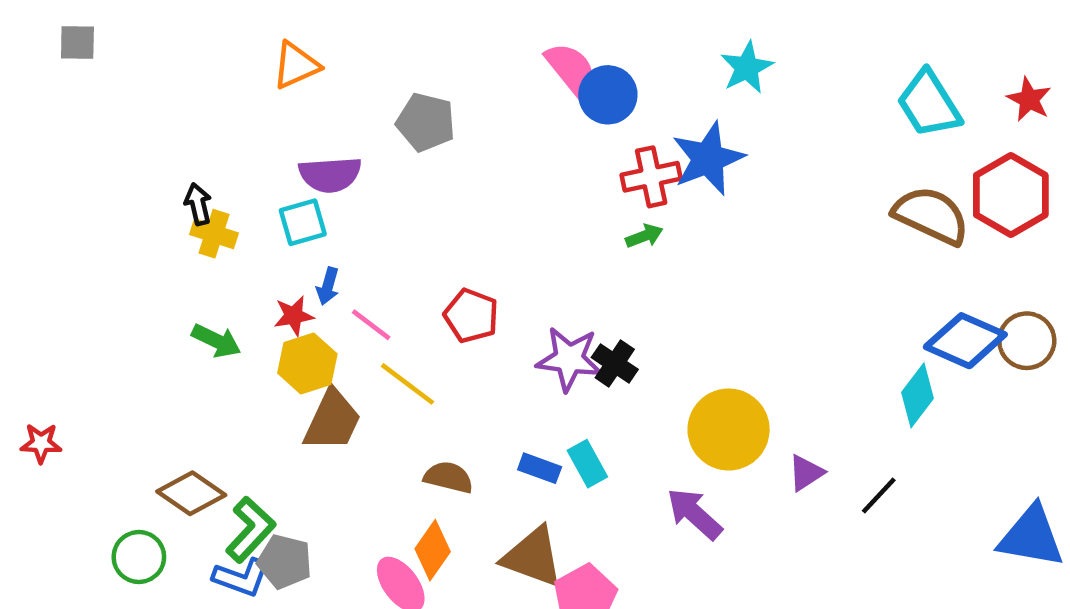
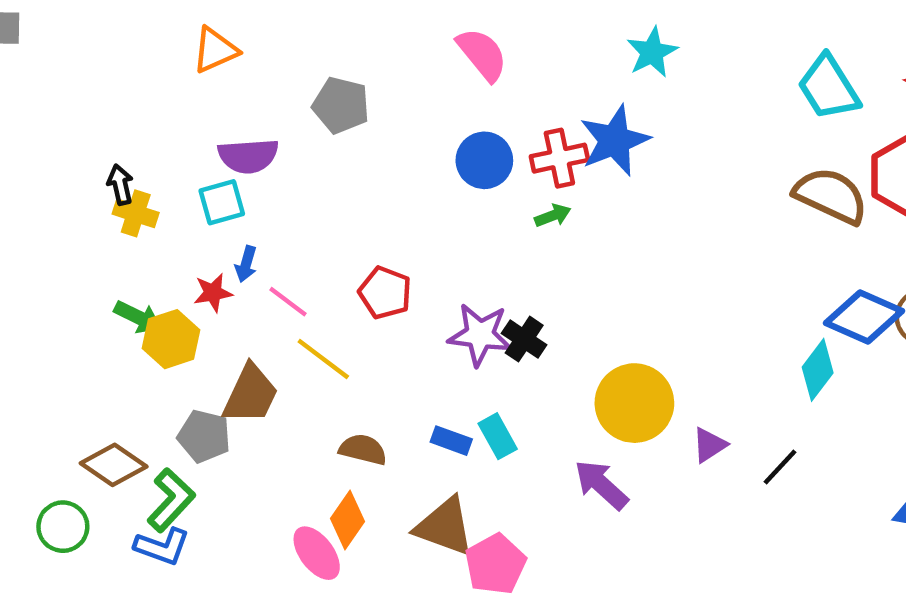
blue circle: (608, 95) -> (484, 160), moved
yellow hexagon: (307, 363) -> (171, 339), moved
gray pentagon: (285, 562) -> (204, 436), moved

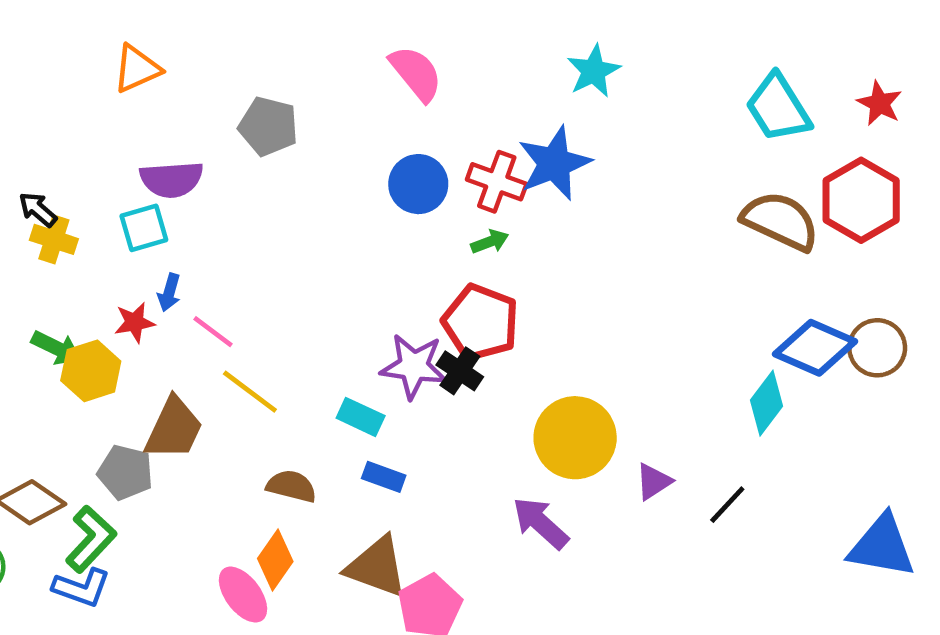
red cross: (559, 158) -> (497, 182), turned 32
black arrow: (120, 185) -> (38, 209), turned -36
red pentagon: (385, 293) -> (481, 322), moved, size x1.4
cyan rectangle: (498, 436) -> (361, 417), moved, turned -36

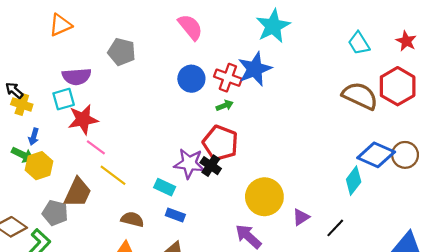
cyan star: (594, 71) -> (273, 26), size x1.4
cyan trapezoid: (778, 108) -> (359, 43), size x0.7
blue arrow: (169, 292) -> (34, 137), moved
red star: (135, 322) -> (83, 119), moved, size x1.6

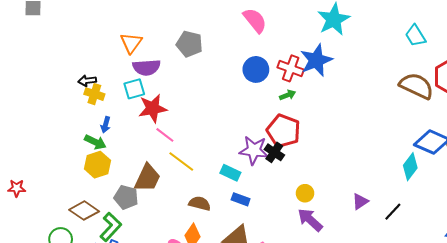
orange triangle: (60, 25) -> (131, 43), moved, turned -30
black arrow: (14, 90) -> (87, 81), turned -48
yellow hexagon: (39, 166) -> (97, 165), moved
yellow circle: (264, 197) -> (305, 193), moved, size x0.5

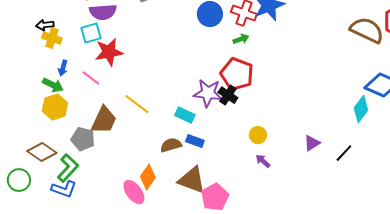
pink line: (165, 135) -> (91, 78), moved
brown semicircle: (200, 203) -> (171, 145), moved, turned -30
purple arrow: (310, 220) -> (263, 161), size x0.6

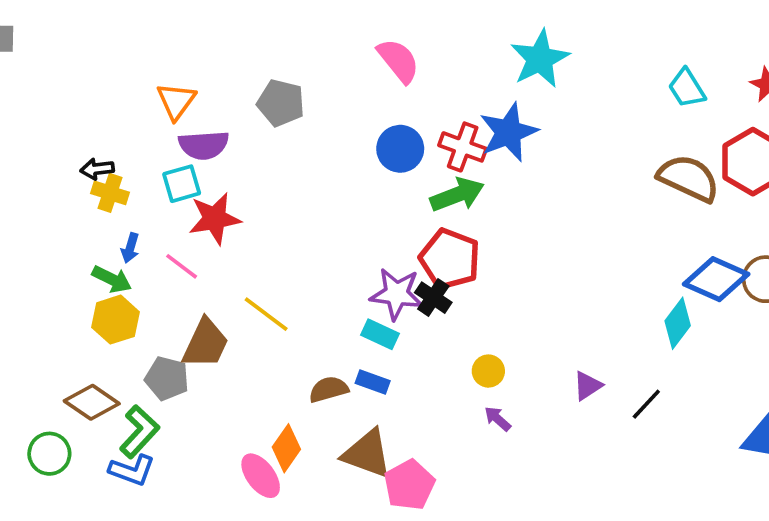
green arrow: (241, 39) -> (457, 195), size x1.8
cyan rectangle: (185, 115) -> (380, 334), moved

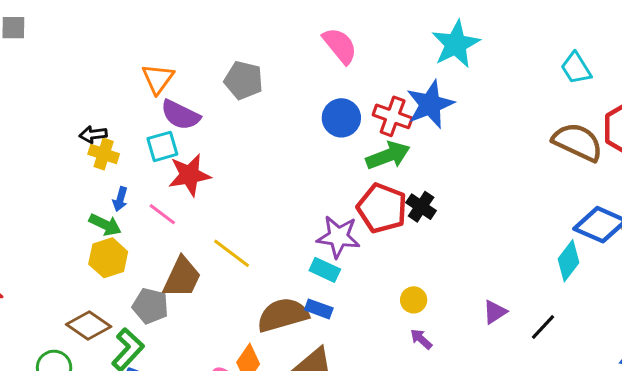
purple semicircle: (204, 145) -> (180, 115), turned 30
black cross: (433, 298) -> (421, 207), moved
brown semicircle: (329, 389) -> (283, 315), size x1.6

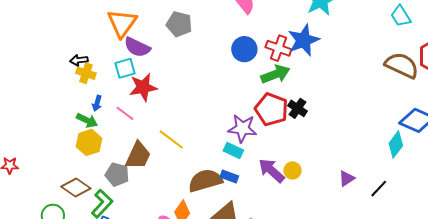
orange triangle: (158, 79) -> (122, 23), size x1.4
purple arrow: (421, 339) -> (271, 170), moved, size x1.8

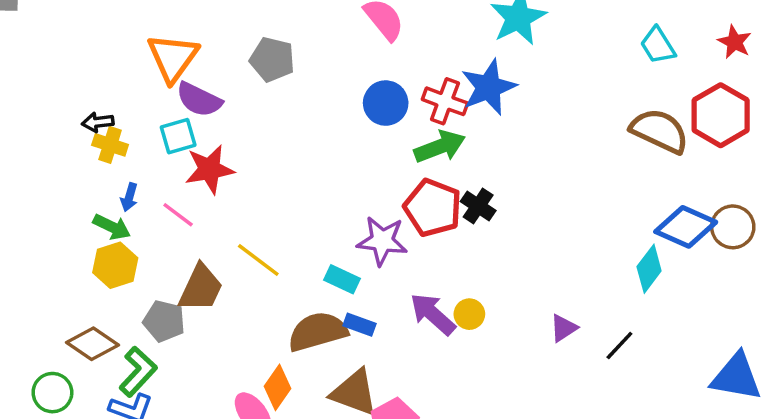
cyan rectangle: (233, 150) -> (342, 279), moved

